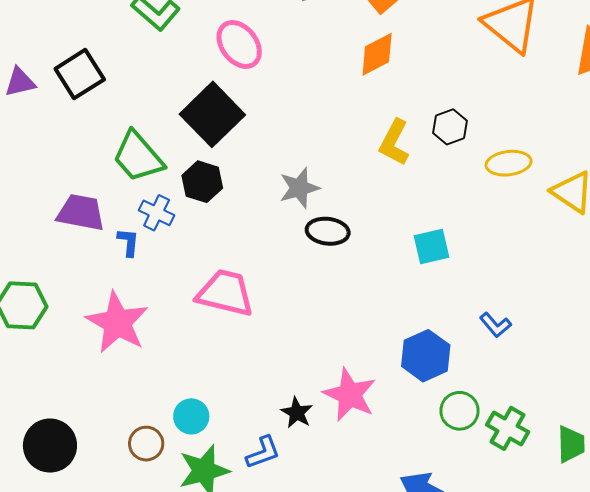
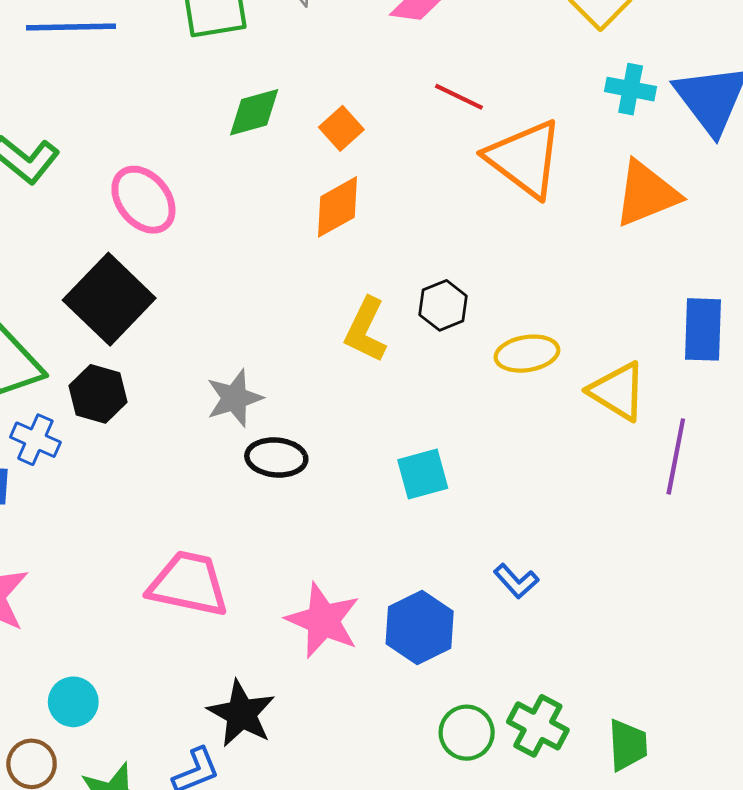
pink trapezoid: (225, 293) -> (188, 584), moved
pink star: (350, 395) -> (323, 620), moved
green circle: (460, 411) -> (467, 733), moved
black star: (297, 413) -> (241, 714), size x1.5
cyan circle: (191, 416) -> (73, 702), moved

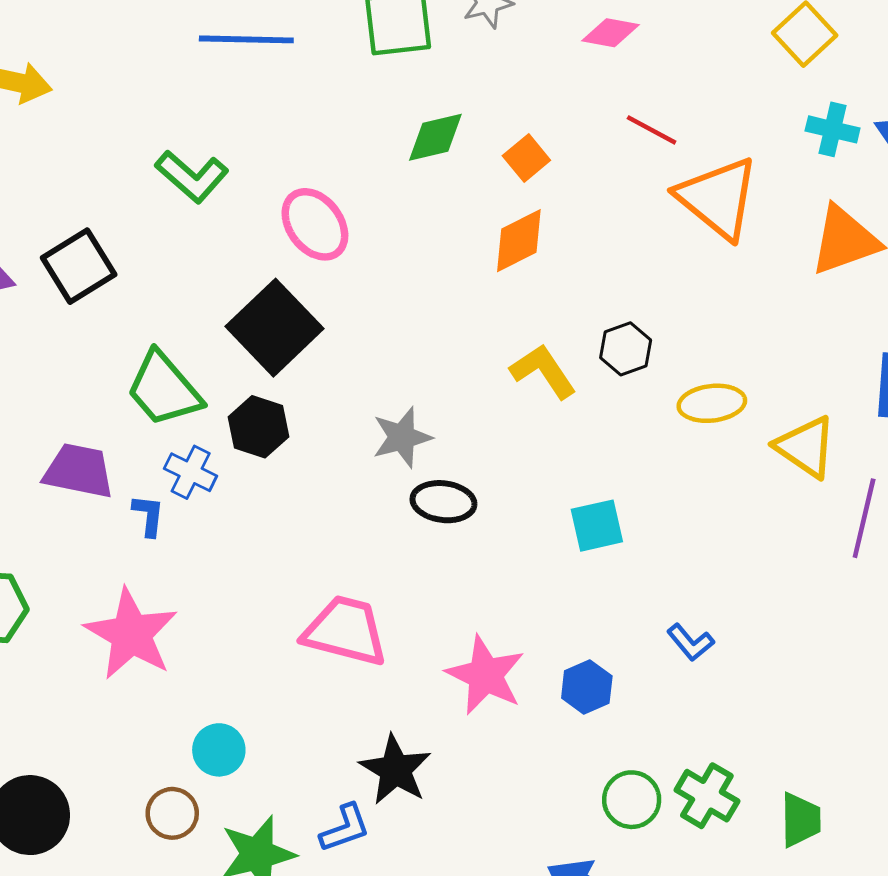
yellow L-shape: (366, 330) -> (543, 371), turned 118
blue hexagon: (420, 628) -> (587, 687), size x0.7

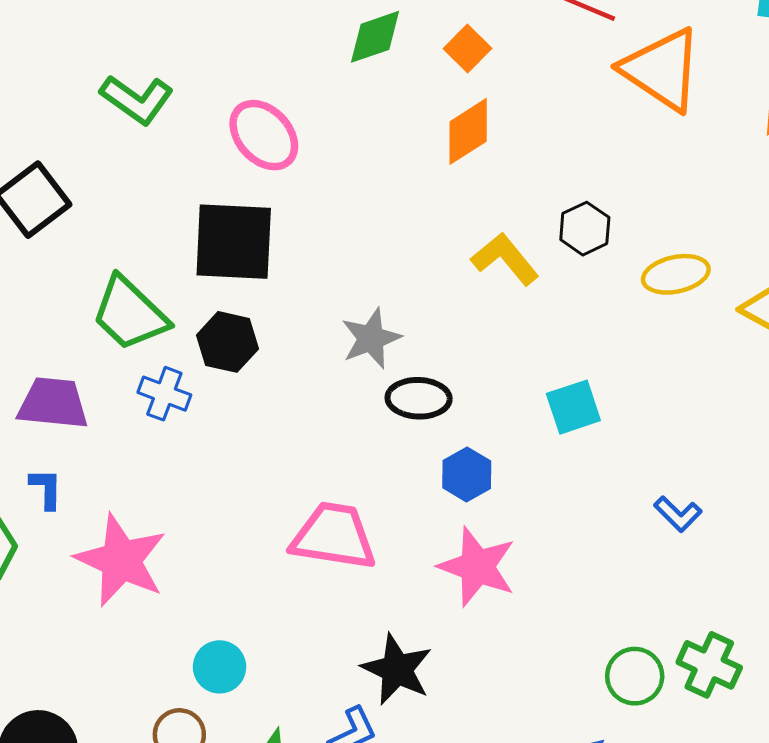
black square: (274, 328) -> (234, 242), turned -38
blue L-shape: (148, 515) -> (46, 489), moved
blue hexagon: (587, 687) -> (467, 474), moved

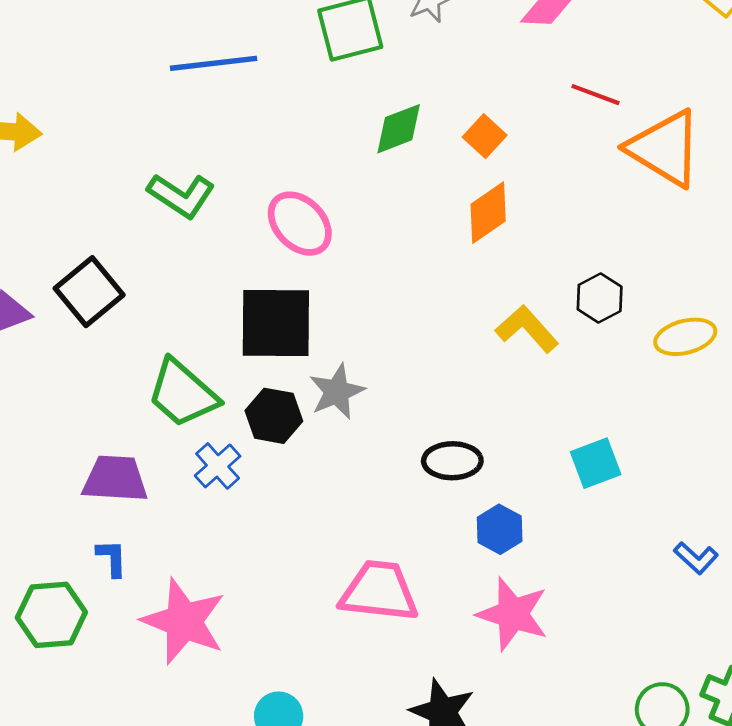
gray star: (371, 338) -> (337, 392), moved
blue cross: (164, 394) -> (218, 466), turned 30

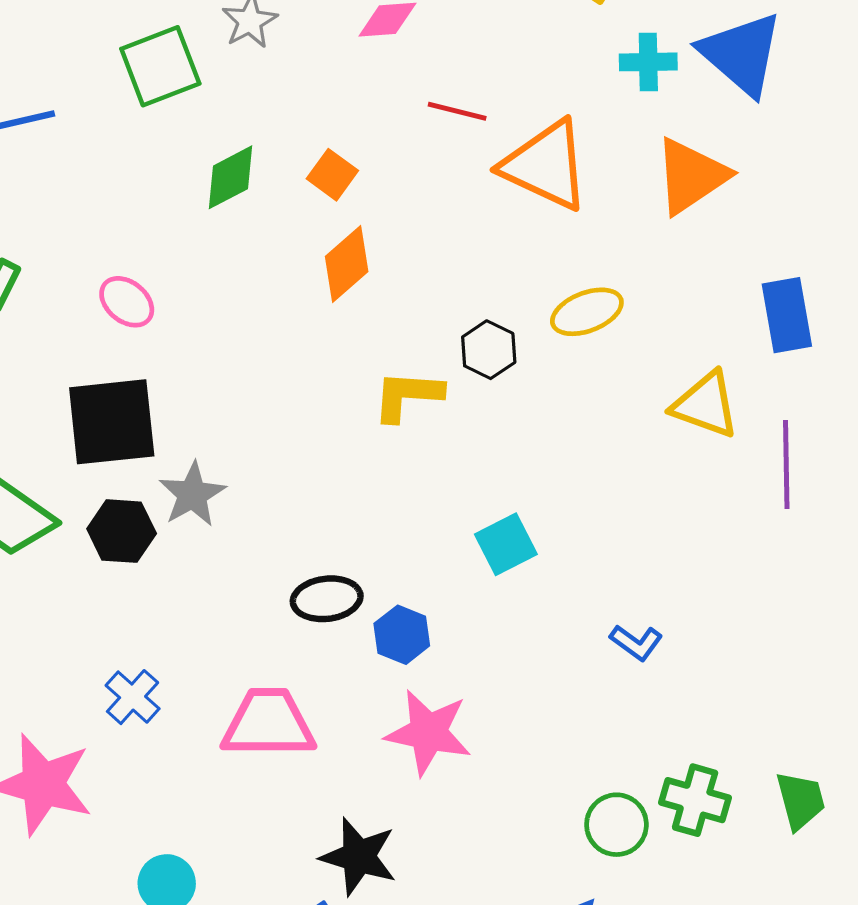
pink ellipse: (300, 224) -> (127, 302), size x0.7
yellow L-shape: (527, 329) -> (408, 396), turned -38
yellow ellipse: (685, 337) -> (587, 312), moved
black ellipse: (452, 461) -> (327, 599), moved
blue cross: (218, 466) -> (133, 697), moved

